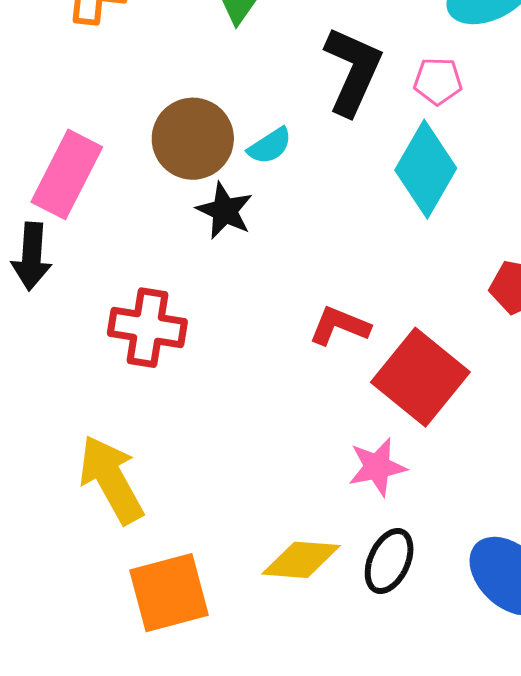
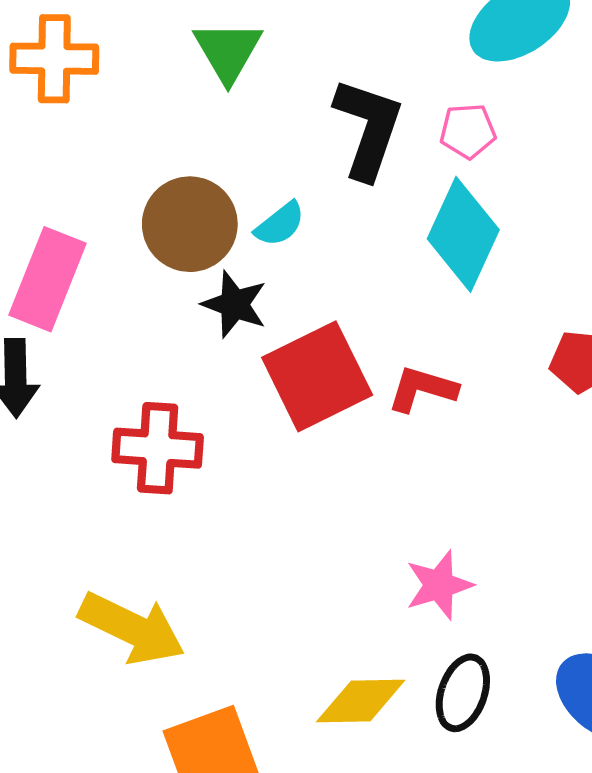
red L-shape: (339, 326) -> (422, 389), moved
red square: (420, 377) -> (317, 376), moved, turned 30
yellow arrow: (111, 480) -> (132, 628), turned 150

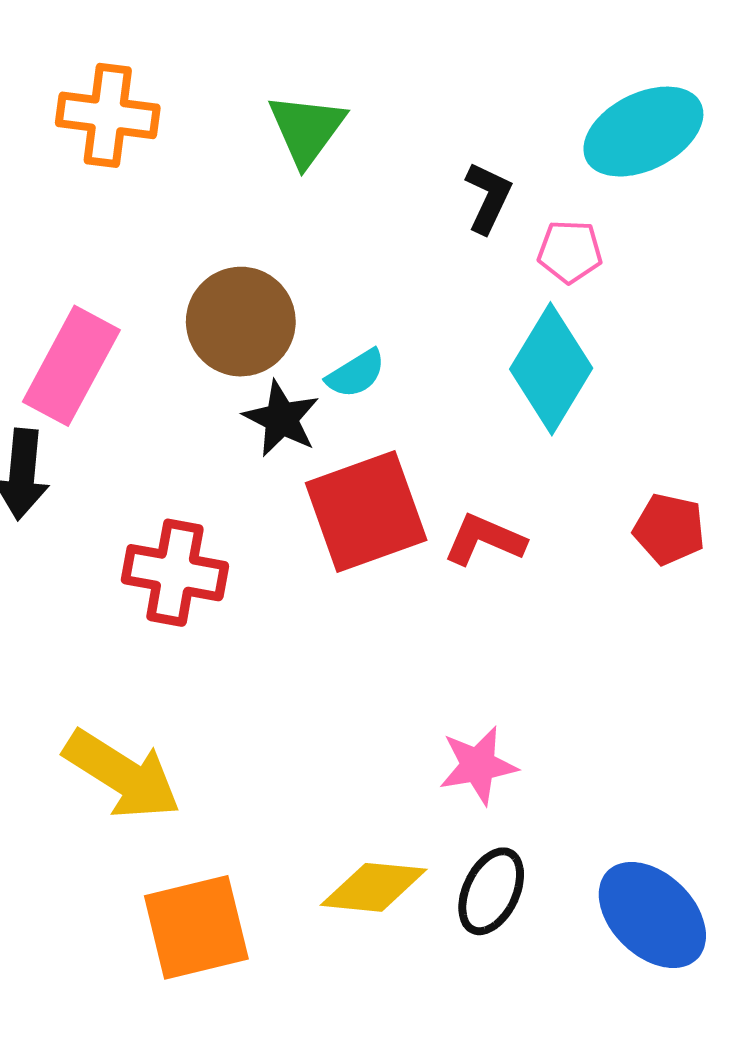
black L-shape: (368, 128) -> (488, 198), moved, size x0.6
cyan semicircle: (280, 224) -> (356, 374), moved

